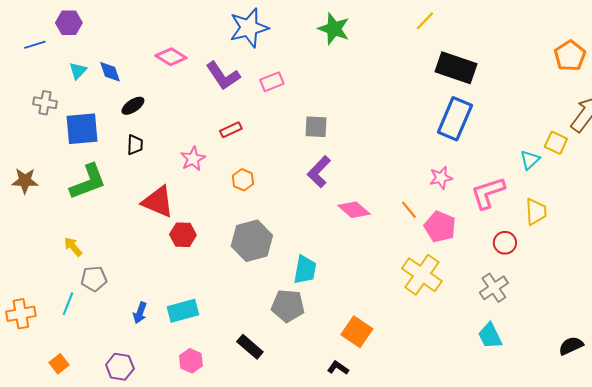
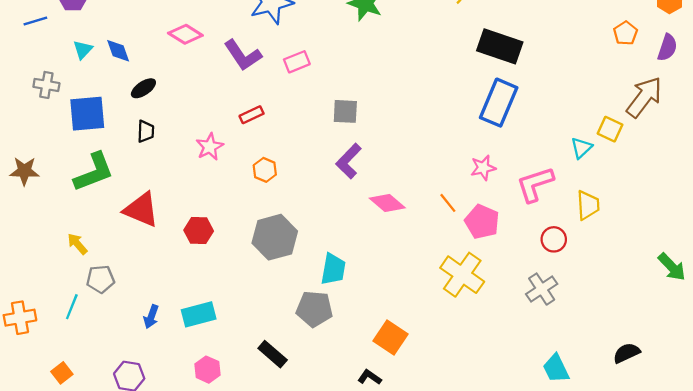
orange pentagon: (570, 56) -> (625, 33), size x0.7
red triangle: (158, 202) -> (141, 210), moved
cyan trapezoid: (490, 336) -> (556, 368), moved

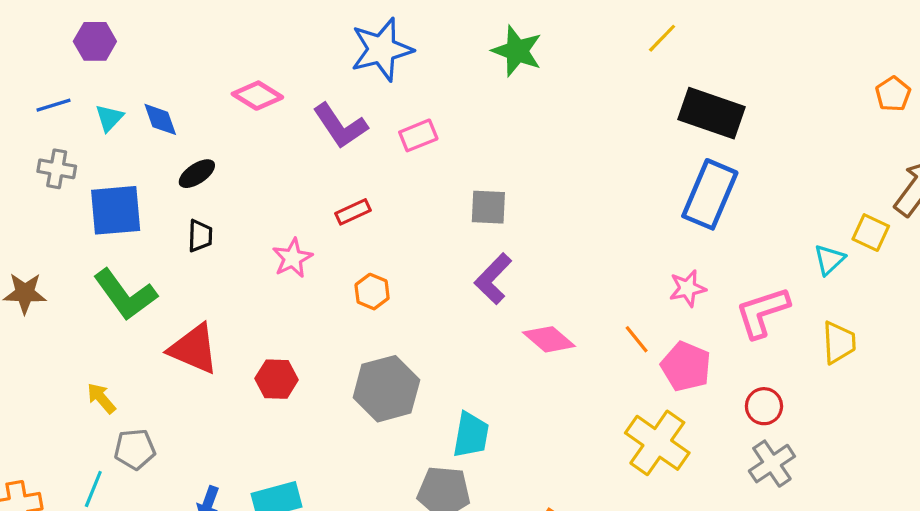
blue line: (35, 21) -> (54, 105), moved
green L-shape: (94, 172) -> (125, 295), turned 75
red circle: (554, 239) -> (764, 406), moved

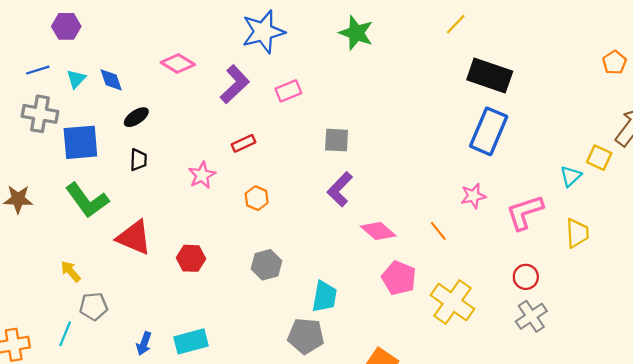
purple L-shape: (340, 126) -> (235, 84), turned -99
gray cross: (57, 169) -> (40, 114), size x1.4
pink pentagon: (686, 366) -> (399, 278), moved
gray hexagon: (386, 389) -> (266, 265), size x0.7

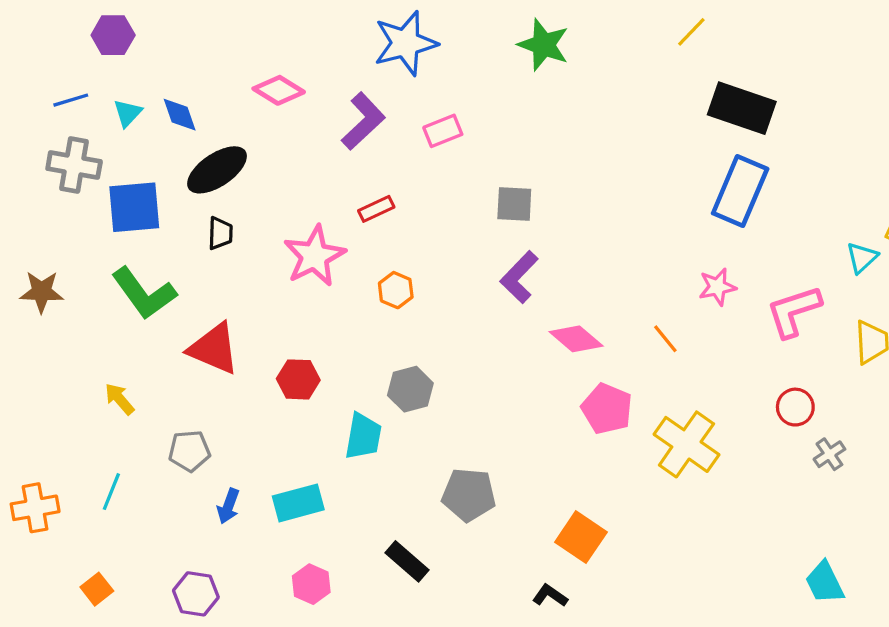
black ellipse: (136, 117) -> (217, 170), size x1.6
pink star: (202, 175) -> (314, 256), size x1.5
cyan trapezoid: (324, 297) -> (363, 436), moved
gray pentagon: (94, 306) -> (189, 451), moved
gray cross: (531, 316) -> (829, 454), moved, size x0.7

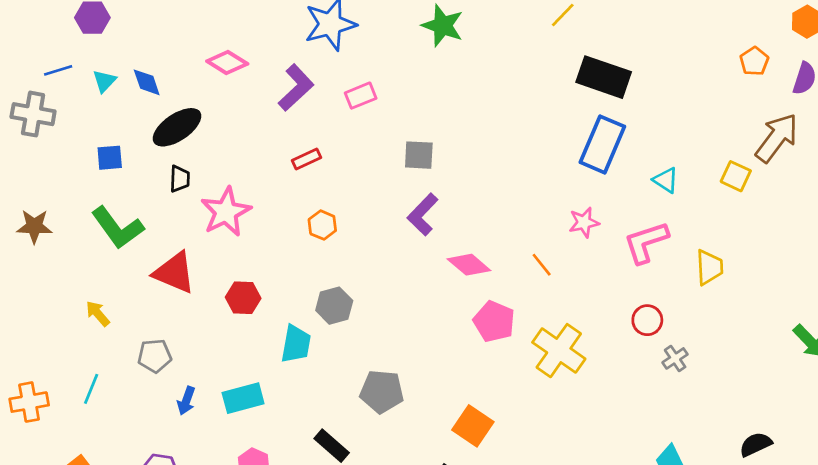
gray cross: (74, 165) -> (33, 114), moved
blue square: (134, 207) -> (110, 158), size x0.6
pink star: (314, 256) -> (226, 212), moved
cyan triangle: (862, 258) -> (666, 180), moved, turned -44

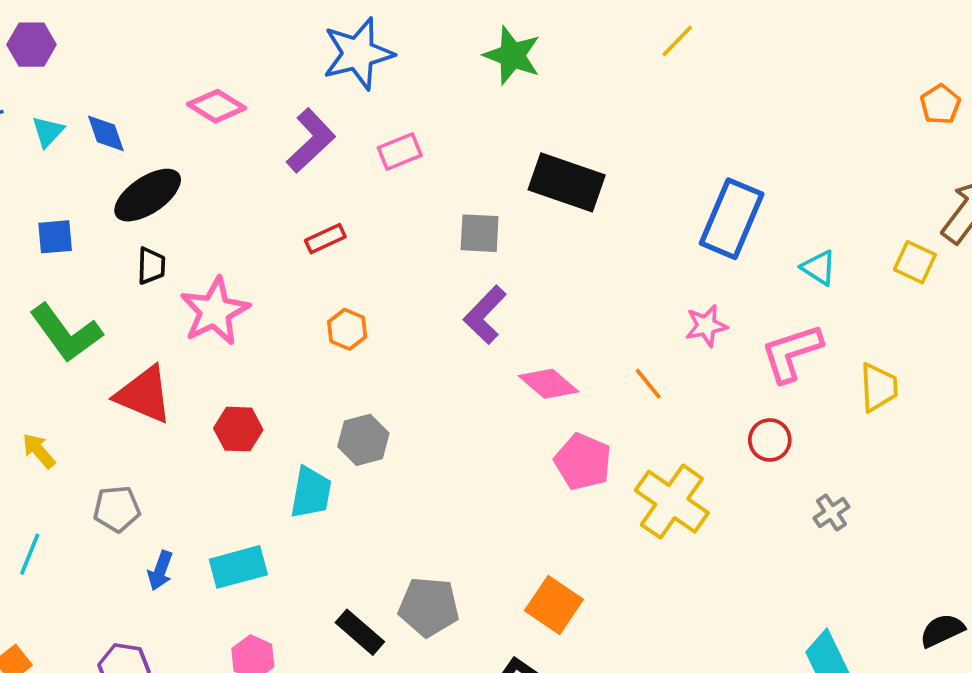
black rectangle: (604, 77) -> (567, 182), moved
red circle: (647, 320) -> (770, 440), moved
gray pentagon: (382, 391) -> (429, 607), moved

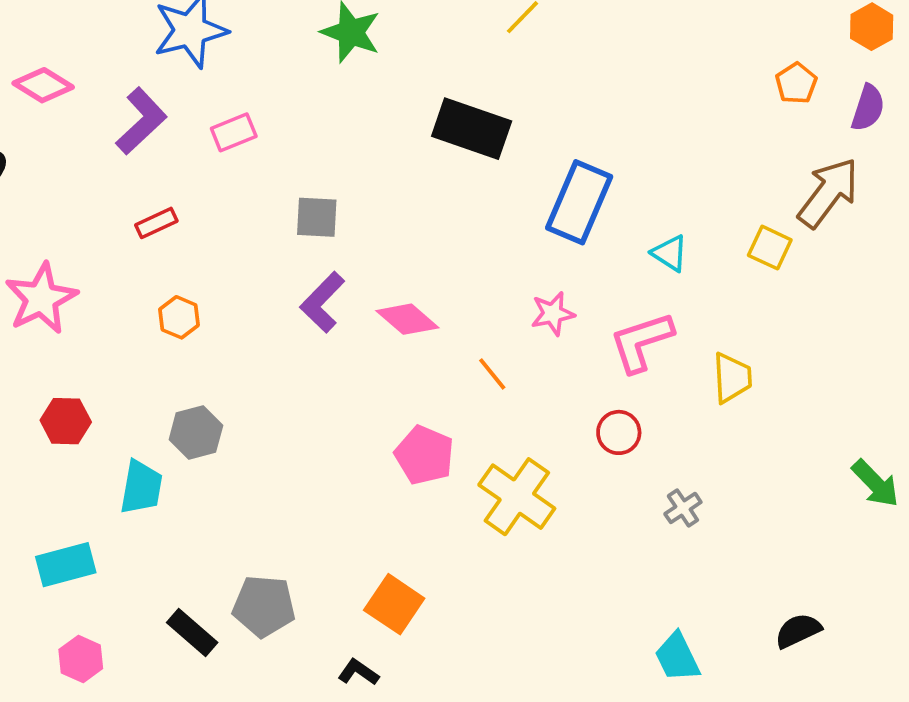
black rectangle: (567, 182) -> (472, 129), moved
pink diamond: (548, 384) -> (407, 319), moved

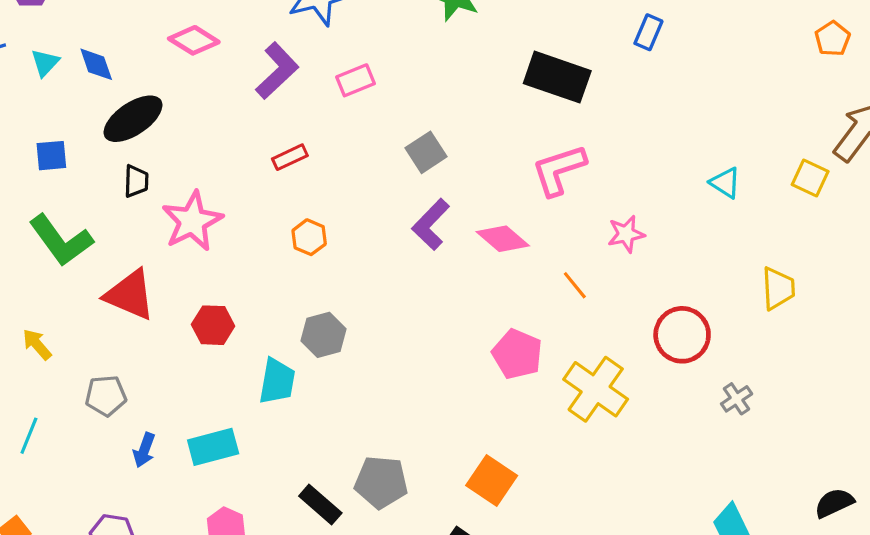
blue rectangle: (579, 202) -> (648, 32), moved, size x0.5
gray square: (317, 217) -> (426, 152), turned -36
pink L-shape: (641, 342) -> (559, 170), moved
red circle: (619, 432) -> (682, 335), size x1.5

